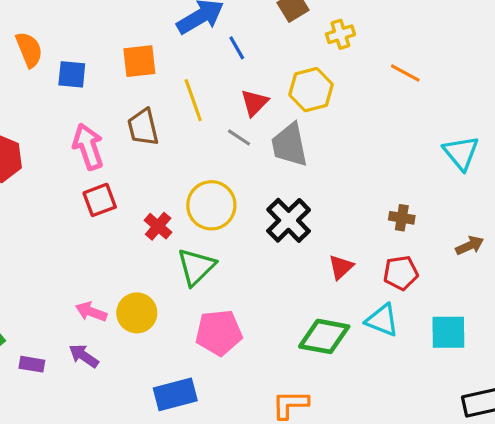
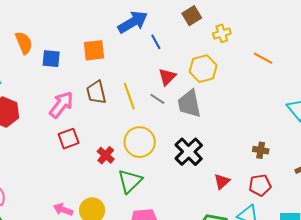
yellow line: (193, 100) -> (129, 96), moved
pink arrow: (88, 147) -> (61, 105), turned 56

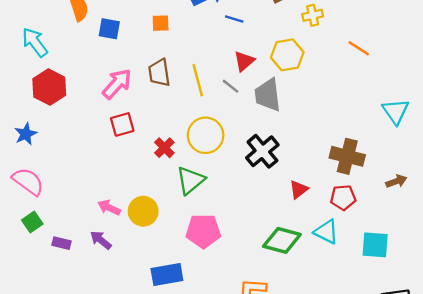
blue line: (156, 42) -> (234, 19), turned -49
orange square: (94, 50) -> (161, 23), size x0.7
brown cross: (261, 150) -> (347, 156), size x1.8

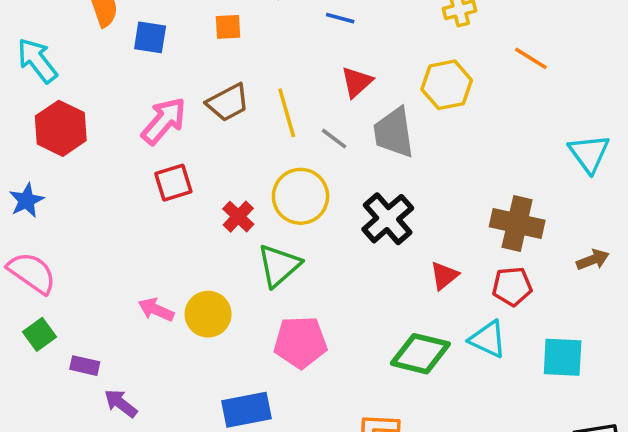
yellow hexagon: (287, 55) -> (447, 85), moved
brown trapezoid: (159, 73) -> (228, 103), turned -108
gray line: (230, 86) -> (334, 139), moved
purple arrow: (101, 240) -> (121, 403), moved

